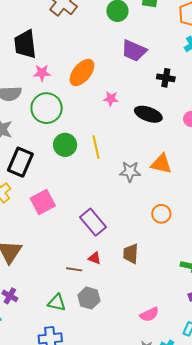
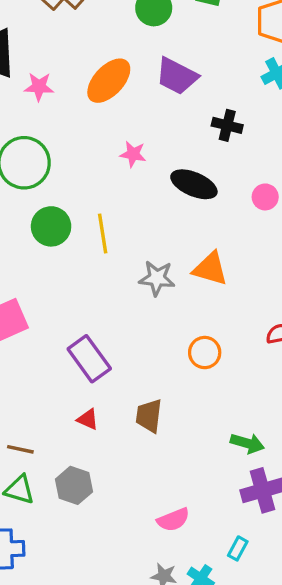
orange ellipse: (82, 72) -> (109, 81), moved
pink star: (42, 73) -> (39, 87), moved
brown line: (74, 269) -> (20, 449), moved

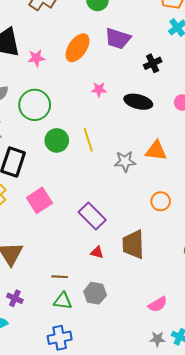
black cross: (227, 125) -> (153, 63), turned -30
brown trapezoid: (149, 416) -> (133, 244), size x1.4

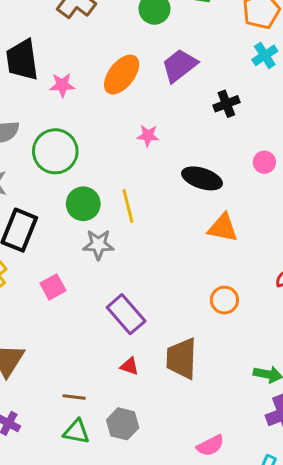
purple trapezoid: (118, 39) -> (179, 65), turned 120
black ellipse: (138, 102) -> (202, 178), moved
gray star: (125, 161) -> (98, 244), moved
pink square: (39, 200) -> (53, 287), size x0.7

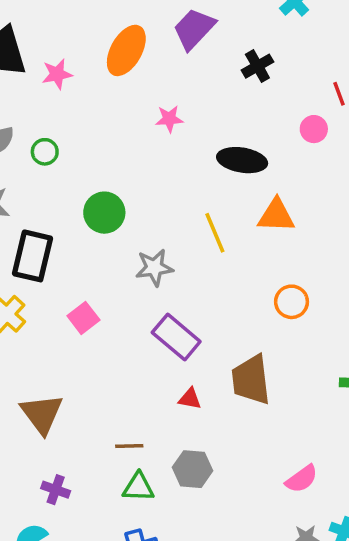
green circle: (55, 151) -> (45, 152), moved, size x0.5
yellow line: (128, 206) -> (215, 233), moved
gray star: (98, 244) -> (154, 268), moved

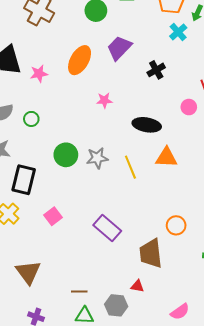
gray star: (154, 268) -> (97, 158), moved
orange circle: (292, 302) -> (176, 225), moved
red triangle: (190, 399) -> (137, 286), moved

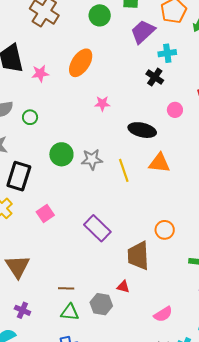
cyan cross: (178, 32) -> (167, 53), moved, turned 30
purple trapezoid: (119, 48) -> (143, 32), moved
black cross: (156, 70) -> (155, 77), turned -30
pink circle: (189, 107) -> (175, 110), moved

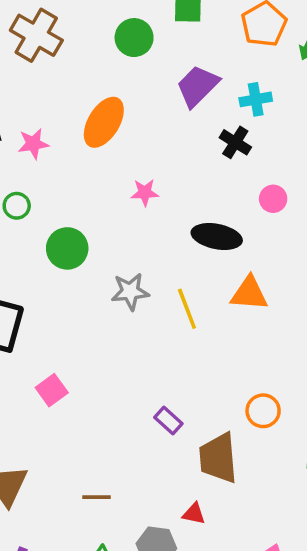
purple trapezoid: (143, 32) -> (198, 86), moved
green circle: (30, 117) -> (17, 206), moved
green circle: (61, 154) -> (67, 248), moved
purple rectangle: (97, 228) -> (168, 421), moved, size x0.6
brown line: (66, 288) -> (96, 497), moved

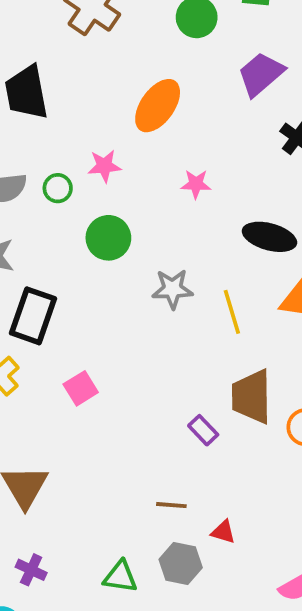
pink star: (33, 144) -> (104, 166), moved
brown trapezoid: (218, 458) -> (251, 397), moved
brown line: (96, 497) -> (171, 505), moved

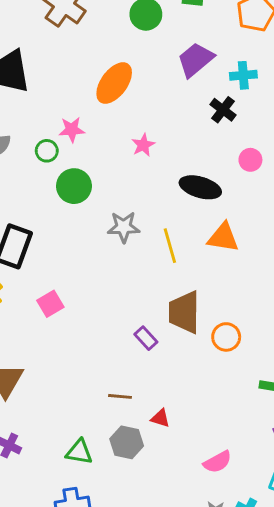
pink star: (196, 184) -> (143, 145), turned -30
green circle: (58, 188) -> (47, 151), moved

